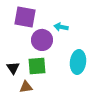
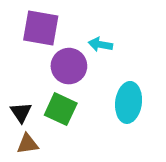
green square: (37, 66) -> (61, 109), turned 30
brown triangle: (26, 87) -> (28, 144), moved

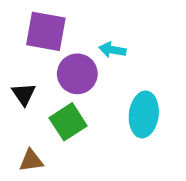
green square: (61, 109) -> (68, 122), turned 32
black triangle: (21, 112) -> (24, 94), moved

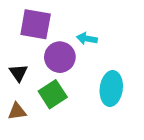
brown triangle: (31, 161) -> (17, 111), moved

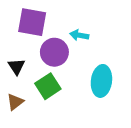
brown triangle: (17, 111) -> (15, 102), turned -30

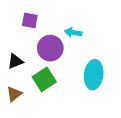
purple square: (32, 22) -> (30, 20), size x0.6
black triangle: (16, 67) -> (15, 61), turned 42

